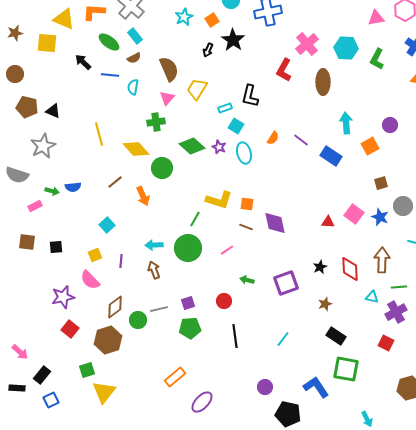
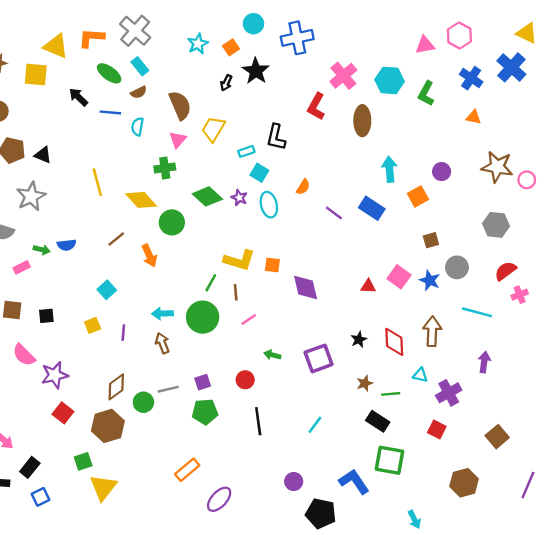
purple line: (301, 140) -> (334, 213), moved
brown line: (246, 227) -> (236, 292), moved, turned 64
pink semicircle: (90, 280) -> (24, 355), moved
green line: (399, 287) -> (391, 394), moved

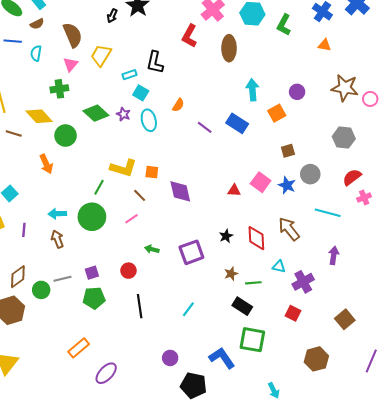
brown line: (116, 239) -> (14, 133), moved, turned 56
brown line: (236, 292) -> (140, 195), moved, turned -40
brown arrow: (432, 331) -> (289, 229), turned -40

